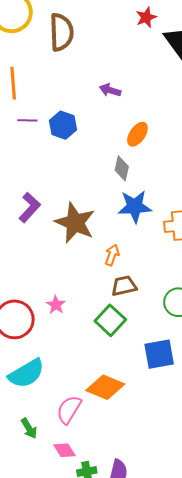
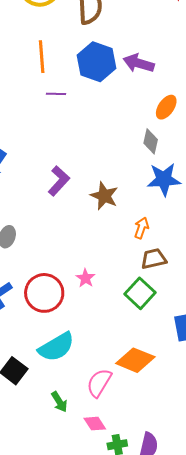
purple arrow: (110, 90) -> (139, 63), size x1.4
blue hexagon: (63, 125) -> (96, 62), moved, size x1.4
brown star: (75, 223) -> (104, 196), size x0.7

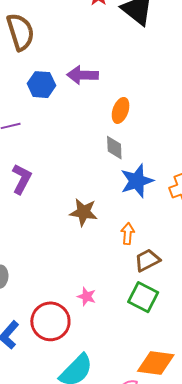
blue hexagon: (96, 62) -> (41, 85), size x0.7
purple L-shape: (59, 181) -> (22, 179), moved

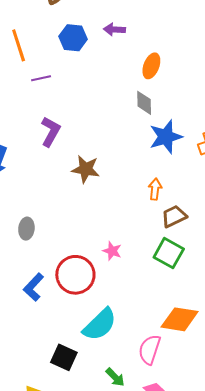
purple arrow: (83, 75) -> (114, 29), size x0.7
brown star: (83, 212) -> (86, 169), moved

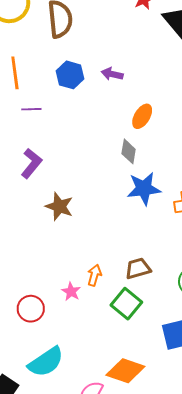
orange arrow: (155, 189) -> (94, 275), moved
red circle: (75, 275) -> (31, 309), size x0.7

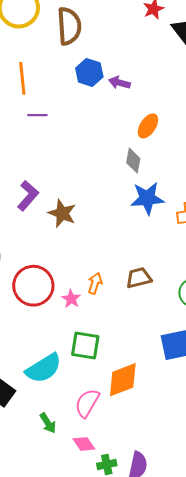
blue hexagon: (70, 75) -> (89, 72), moved
purple L-shape: (31, 163) -> (28, 196), moved
green square: (126, 304) -> (85, 346), moved, turned -32
red circle: (31, 309) -> (33, 286), moved, size x1.5
orange diamond: (125, 371) -> (123, 380), turned -42

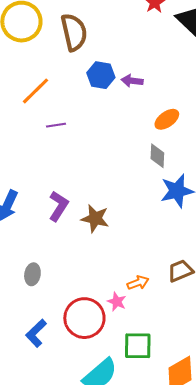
orange line: (22, 78) -> (35, 91), turned 60
orange ellipse: (148, 126) -> (167, 119), turned 30
orange arrow: (95, 283) -> (138, 283), turned 60
red circle: (33, 286) -> (84, 318), moved

